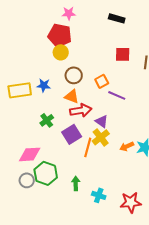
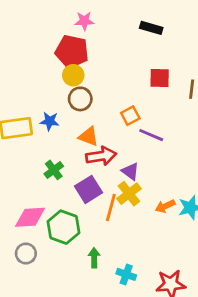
brown circle: (74, 75) -> (80, 99), moved
green hexagon: (46, 173) -> (63, 227), moved

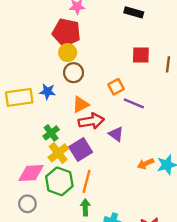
orange triangle: (89, 137) -> (81, 105), turned -48
yellow cross: (129, 194) -> (58, 153), moved
orange line: (111, 208) -> (87, 181), moved

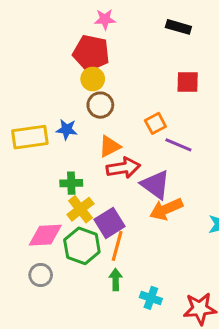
green cross: (51, 133) -> (71, 183), turned 35
purple triangle: (116, 134) -> (155, 185), size x1.5
purple square: (81, 149) -> (110, 223), moved
orange arrow: (146, 164) -> (166, 209), moved, size x1.5

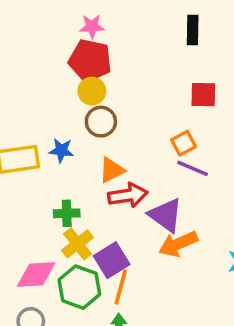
pink star: (105, 19) -> (92, 26), moved
black rectangle: (178, 27) -> (193, 30), turned 75
orange square: (155, 123) -> (184, 143), moved

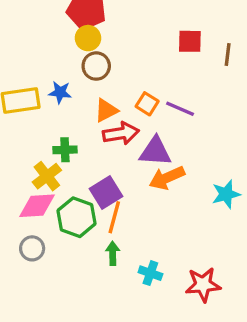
orange square: (184, 143) -> (147, 104), moved, turned -30
purple triangle: (166, 215) -> (155, 151), turned -32
yellow cross: (78, 244) -> (47, 176), moved

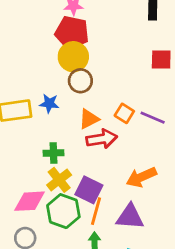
yellow circle: (88, 38) -> (73, 57), size x1.4
purple triangle: (155, 151) -> (130, 217), moved
yellow cross: (47, 176) -> (59, 180), moved
purple square: (106, 193) -> (89, 190), turned -32

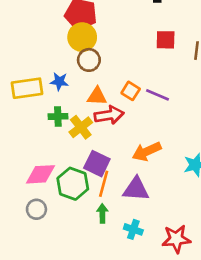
orange triangle: (89, 119) -> (97, 96), turned 30
green cross: (54, 153) -> (58, 116), moved
yellow cross: (59, 180) -> (81, 127), moved

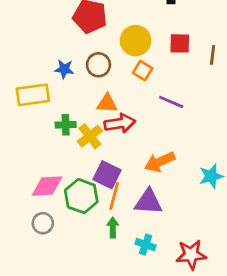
yellow circle: (82, 37) -> (136, 41), moved
blue star: (59, 81) -> (64, 69), moved
orange square: (131, 91) -> (143, 71), moved

